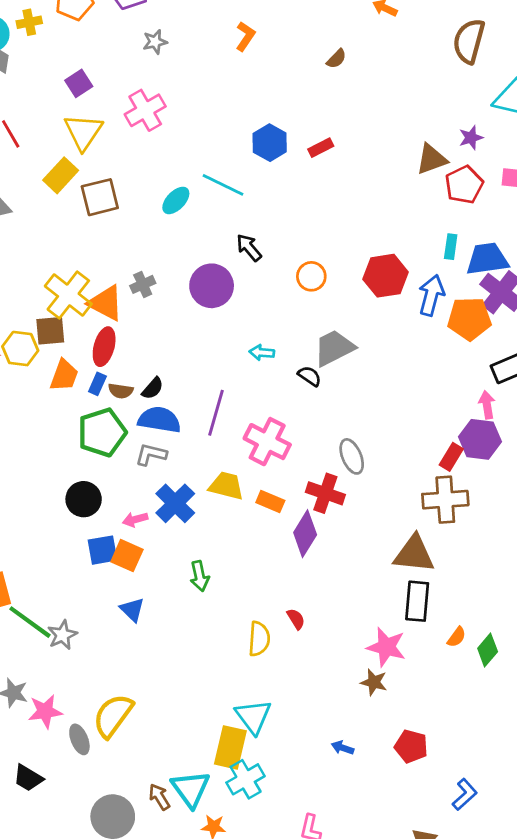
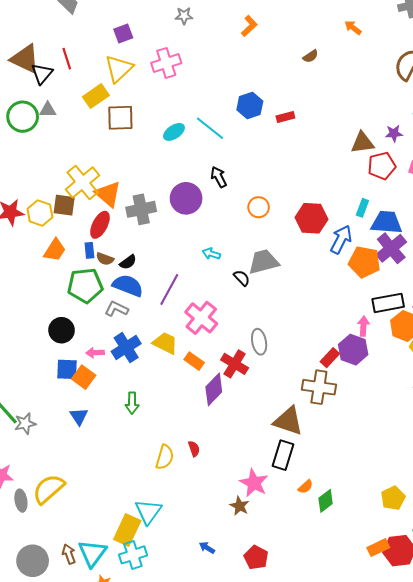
gray cross: (143, 284) -> (141, 209), moved, size x1.6
orange trapezoid: (64, 375) -> (55, 250), moved
blue rectangle: (97, 384) -> (89, 250), turned -42

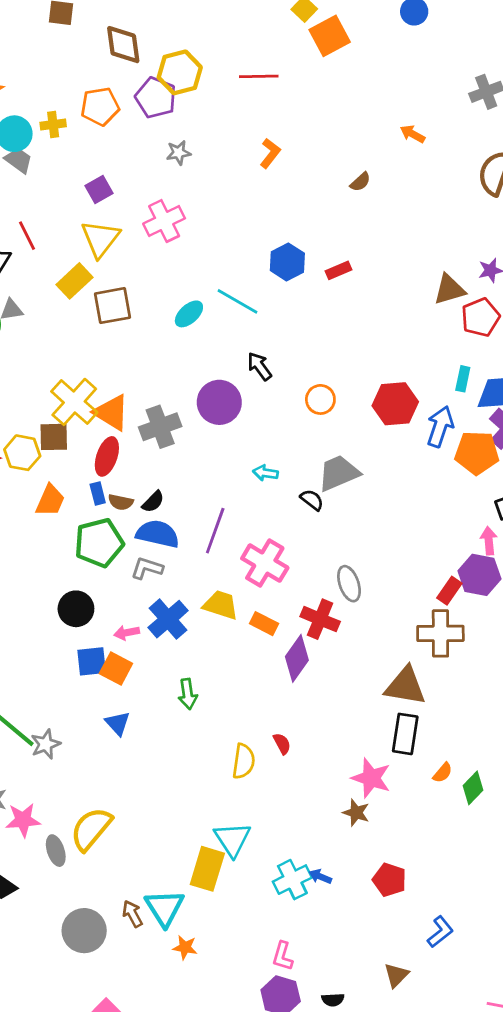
cyan cross: (133, 555) -> (292, 880), moved

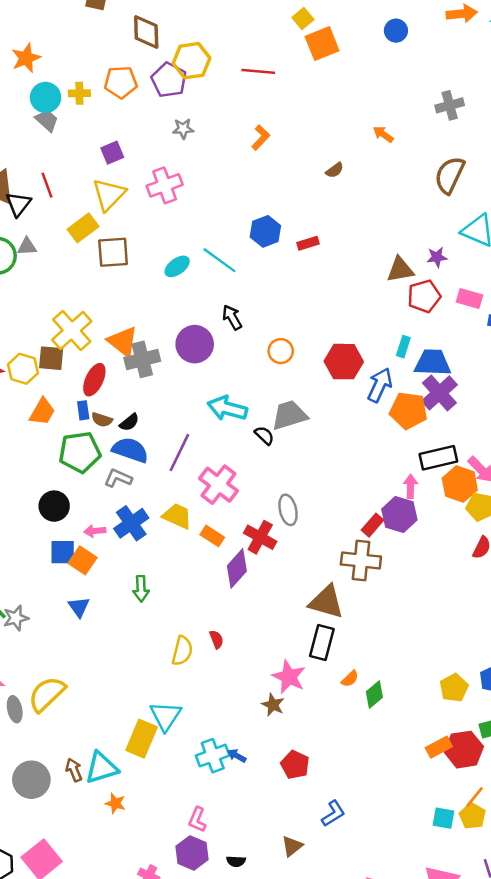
orange triangle: (111, 413) -> (123, 342), moved
cyan arrow: (265, 473) -> (227, 408), size x1.8
cyan triangle: (164, 908) -> (102, 768), turned 39

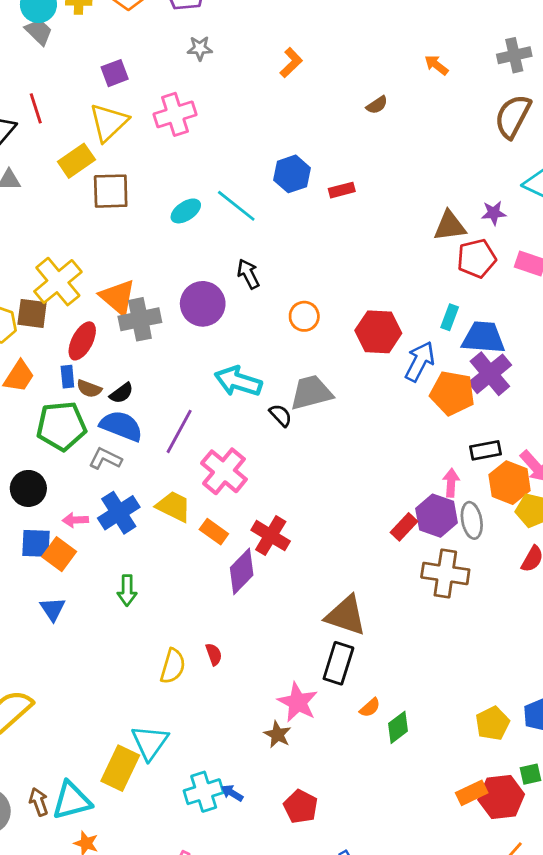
gray cross: (450, 105) -> (514, 55), moved
black rectangle: (438, 458) -> (485, 450), size x0.7
gray ellipse: (288, 510) -> (472, 520), moved
brown cross: (361, 561) -> (445, 574), moved

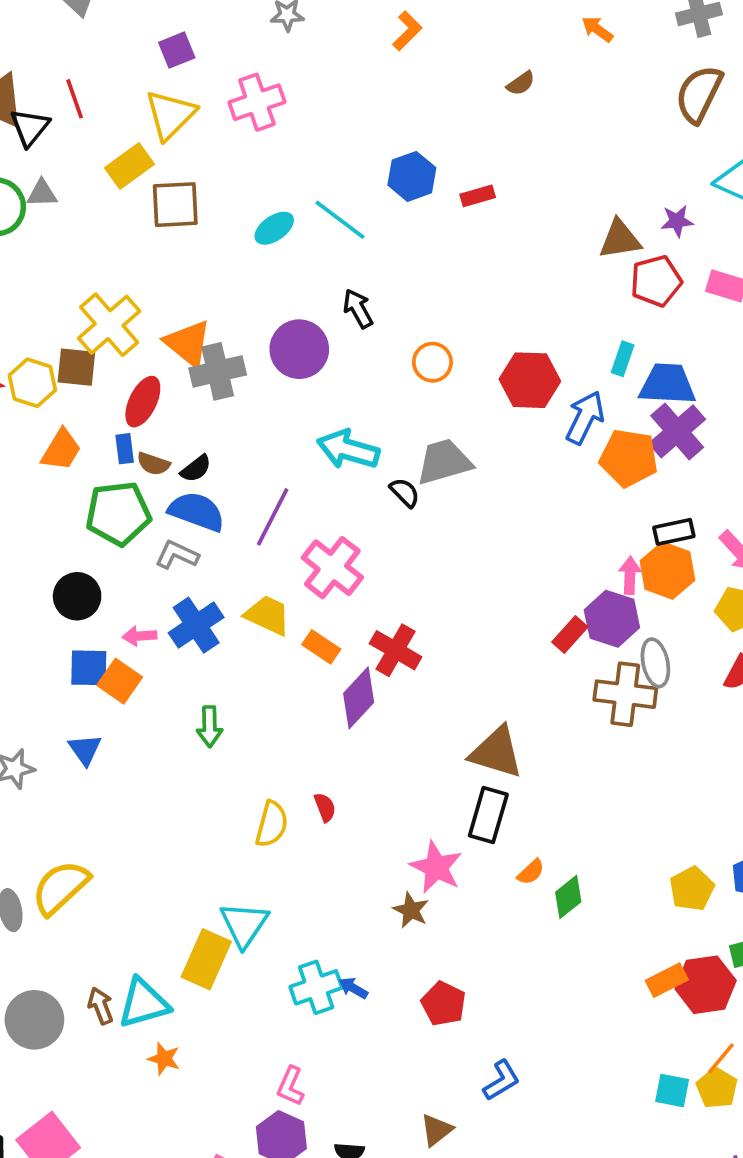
orange hexagon: (510, 483) -> (667, 570), moved
gray ellipse: (472, 520) -> (655, 663), moved
blue triangle: (53, 609) -> (85, 750), moved

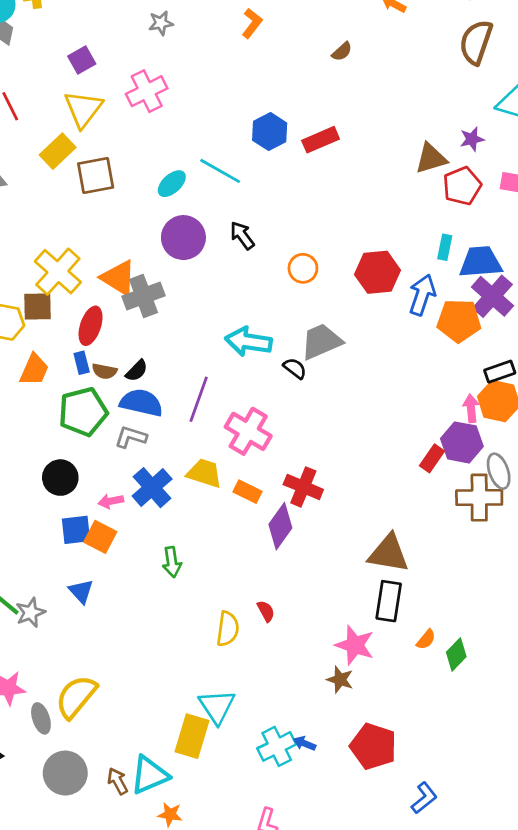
red rectangle: (478, 196) -> (321, 140), size x1.4
purple circle: (299, 349) -> (183, 238), moved
red pentagon: (443, 1004) -> (373, 746), size x1.4
gray circle: (34, 1020) -> (65, 773), moved

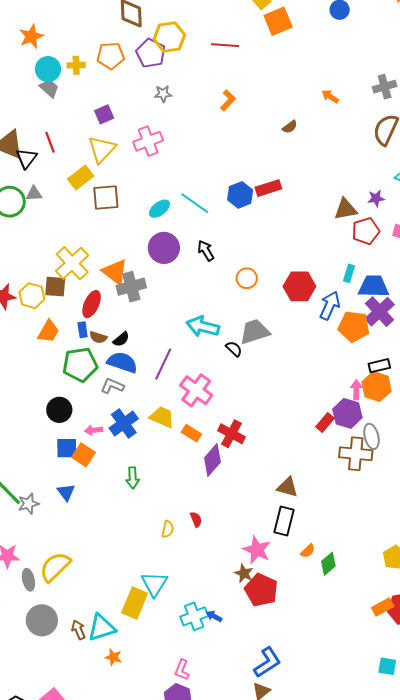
blue hexagon: (270, 132) -> (240, 195), moved
brown triangle: (389, 553) -> (287, 487), size x0.7
yellow semicircle: (228, 629) -> (168, 529), size x0.7
red pentagon: (373, 746) -> (261, 590), moved
blue L-shape: (424, 798) -> (267, 662), moved, size x1.4

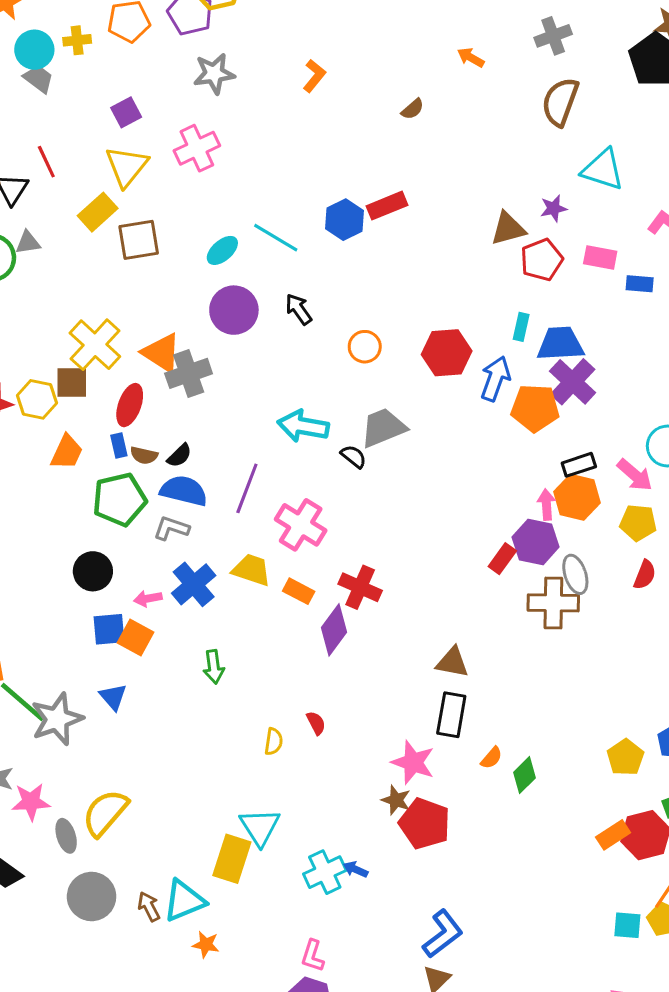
gray star: (163, 94) -> (214, 74), size x1.5
gray star: (29, 504) -> (57, 719), size x1.6

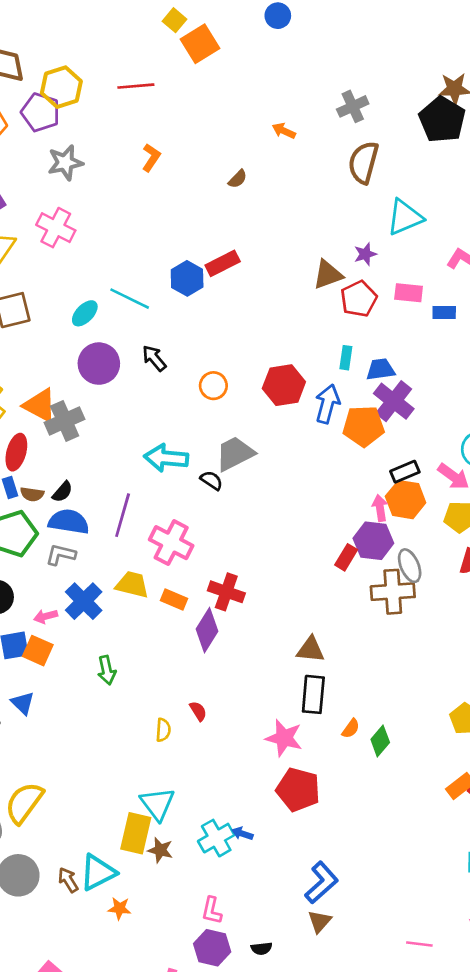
pink cross: (197, 148) -> (56, 228), turned -33
cyan triangle: (603, 170) -> (405, 217), turned -36
blue trapezoid: (560, 344) -> (381, 369), size x0.7
brown star: (396, 800) -> (160, 850), moved

